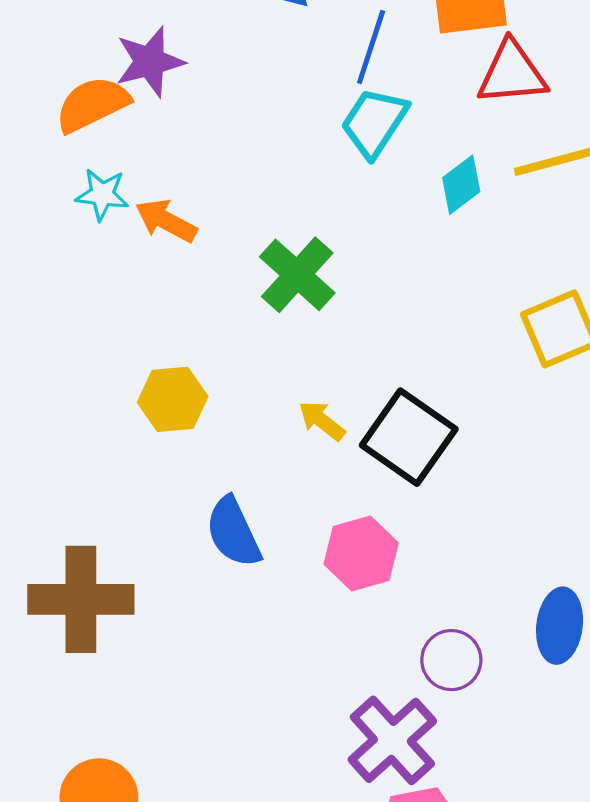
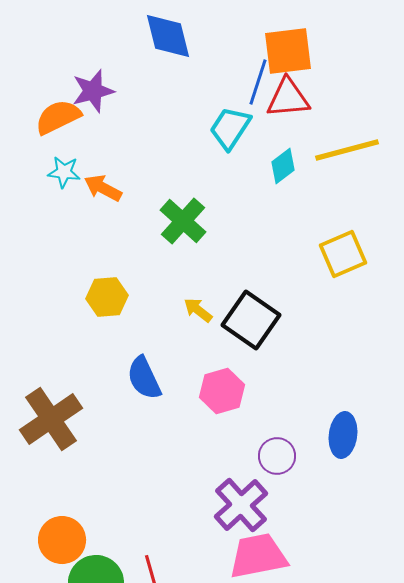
blue line: (371, 47) -> (258, 82), moved
red triangle: (512, 73) -> (288, 98), moved
brown cross: (81, 599) -> (51, 419), turned -34

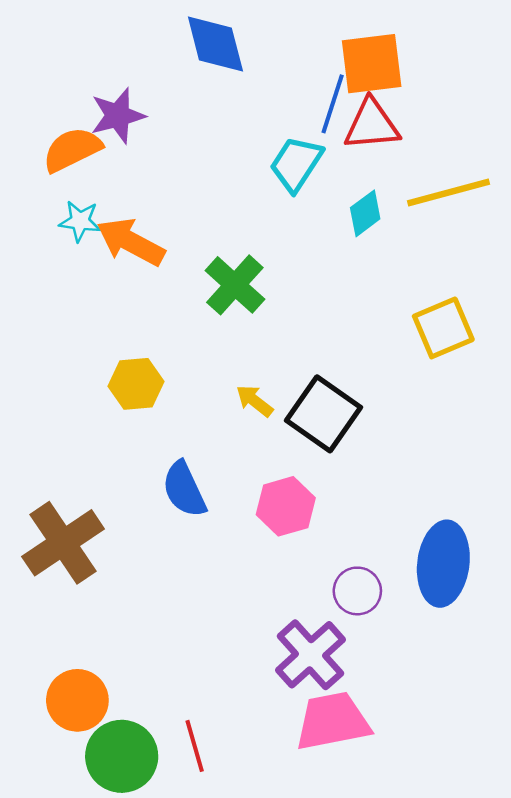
orange arrow: (103, 188) -> (131, 242), size x1.4
blue ellipse: (343, 435) -> (443, 564), size x1.4

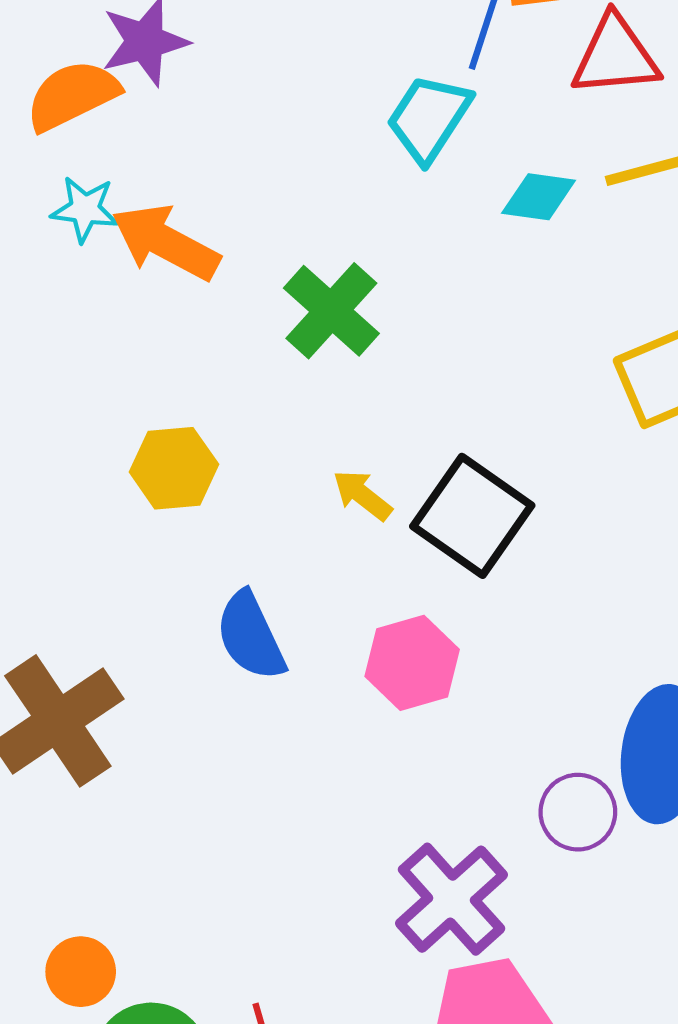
red triangle: (372, 125) -> (615, 56), moved
cyan diamond: (365, 213) -> (539, 197), turned 45
purple circle: (357, 591) -> (578, 812), moved
orange circle: (77, 700) -> (81, 972), size x0.7

